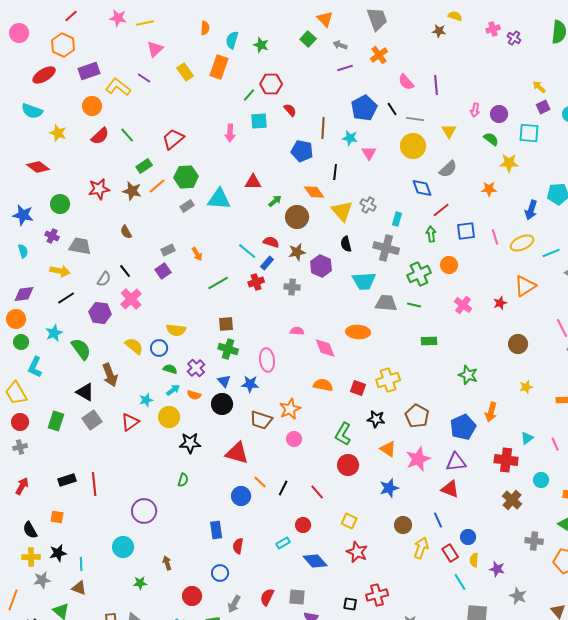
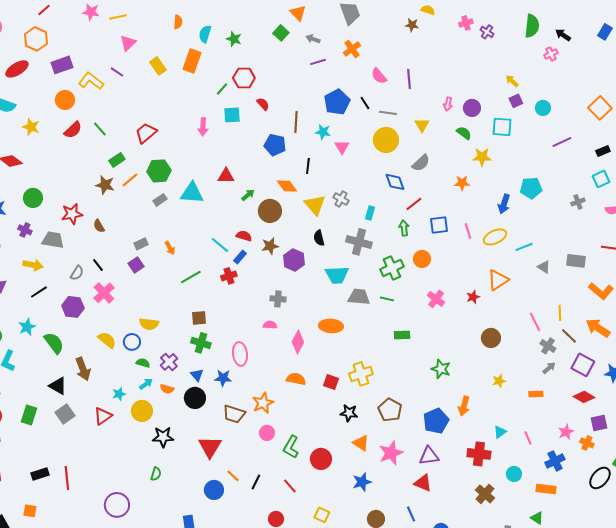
red star: (99, 189) -> (72, 214), moved
gray cross: (292, 287) -> (278, 299), moved
pink diamond: (325, 348) -> (298, 342), turned 50
green L-shape: (343, 434) -> (291, 447), moved
red triangle: (237, 453) -> (210, 447), turned 45

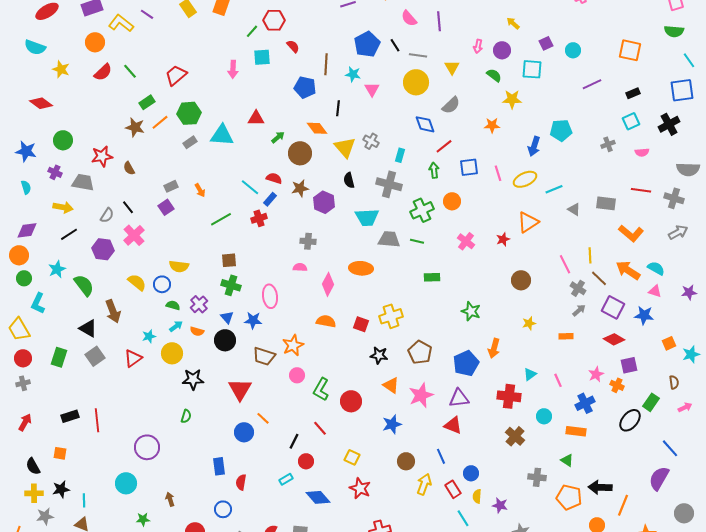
yellow arrow: (512, 81) -> (513, 23), moved
orange square: (600, 108) -> (630, 50), turned -35
black line: (256, 482) -> (294, 441), moved

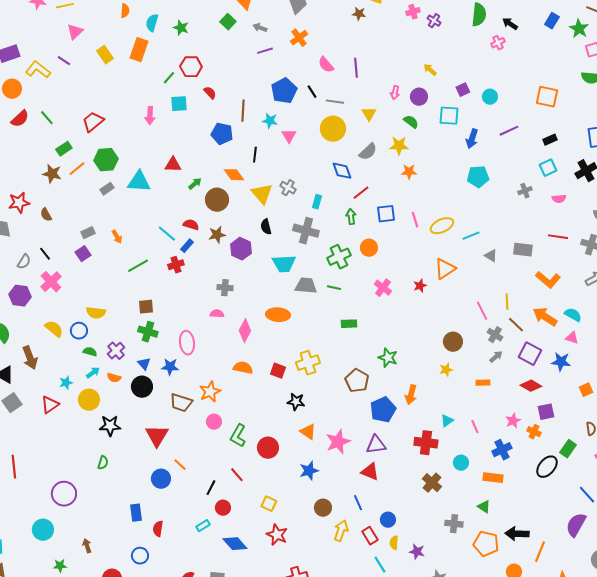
yellow star: (512, 99) -> (399, 146), moved
blue arrow: (534, 146) -> (472, 139), moved
brown circle: (521, 280) -> (453, 342), moved
brown pentagon: (420, 352) -> (357, 381), moved

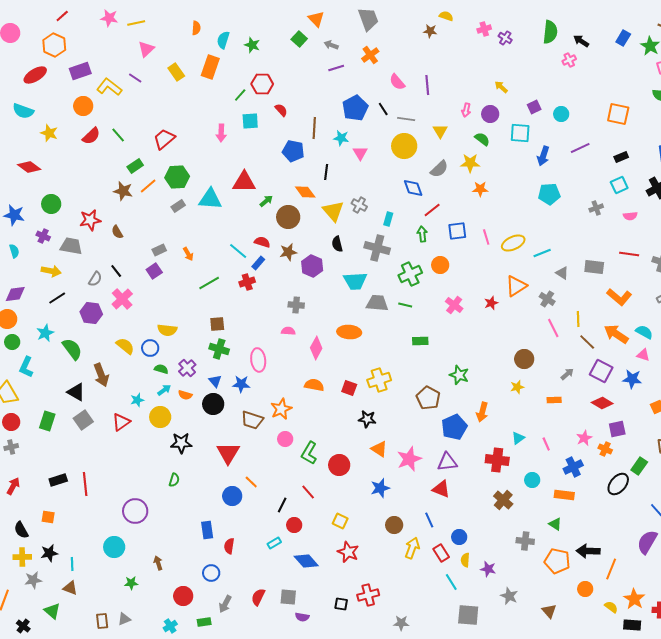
red triangle: (173, 165) -> (244, 182), size x1.4
gray cross: (495, 335) -> (547, 299), moved

